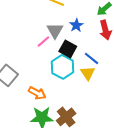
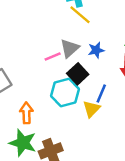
blue line: (92, 58) -> (101, 94), turned 56
orange arrow: (37, 93) -> (26, 113), turned -138

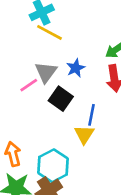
cyan hexagon: (65, 92) -> (53, 166), moved

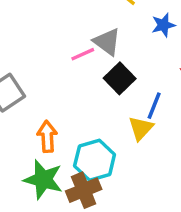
blue star: (76, 68) -> (163, 25), moved
gray triangle: (46, 72) -> (107, 42), turned -40

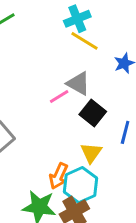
yellow triangle: (141, 128) -> (91, 153), moved
orange arrow: (47, 136) -> (59, 176), moved, turned -145

